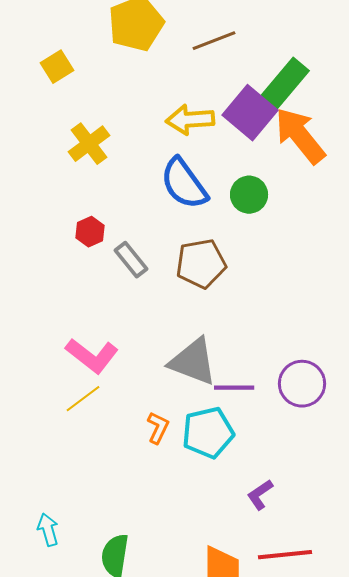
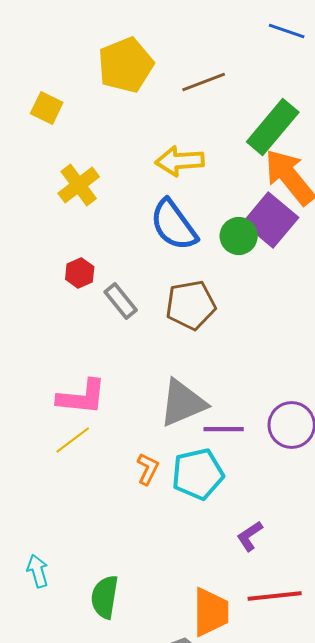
yellow square: (57, 67) -> (47, 108), turned -32
purple square: (250, 113) -> (271, 220), moved
pink L-shape: (92, 356) -> (82, 397), turned -32
gray triangle: (193, 362) -> (183, 403), turned -44

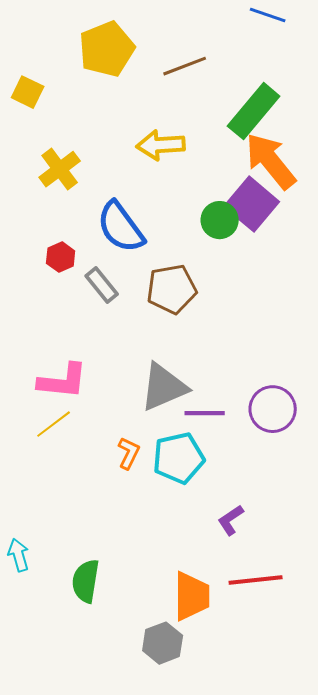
blue semicircle: (174, 225) -> (121, 227), moved

